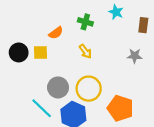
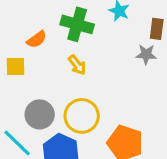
green cross: (85, 22) -> (77, 24), size x1.5
gray star: (135, 56) -> (146, 54), moved

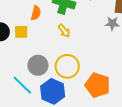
orange semicircle: (37, 39) -> (36, 13), turned -40

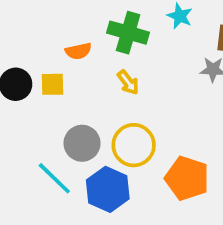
orange semicircle: (36, 13) -> (78, 51), turned 64

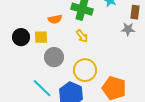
gray circle: (82, 143) -> (54, 57), moved

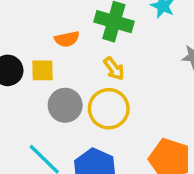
yellow circle: (85, 70) -> (109, 109), moved

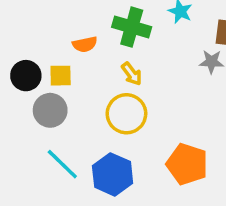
gray circle: (65, 105) -> (50, 110), moved

